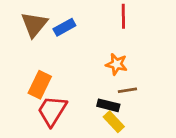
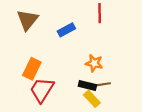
blue rectangle: (64, 27) -> (66, 30), moved
orange star: (116, 64) -> (94, 63), moved
brown line: (127, 90) -> (103, 84), moved

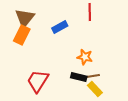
orange rectangle: (32, 69) -> (22, 35), moved
yellow rectangle: (92, 99) -> (95, 89), moved

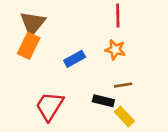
blue rectangle: (60, 27) -> (75, 59), moved
orange star: (85, 57) -> (115, 50), moved
brown line: (93, 76) -> (123, 85), moved

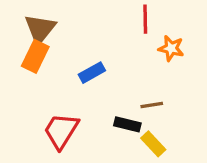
orange star: (115, 50) -> (171, 48), moved

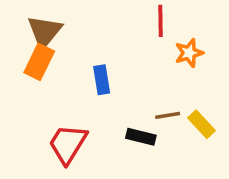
orange star: (171, 48) -> (189, 53), turned -30
blue rectangle: (92, 73) -> (102, 80), turned -70
yellow rectangle: (153, 144) -> (202, 124), moved

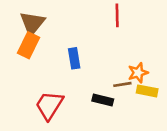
orange star: (189, 53) -> (138, 73), moved
yellow rectangle: (202, 124) -> (147, 91), turned -36

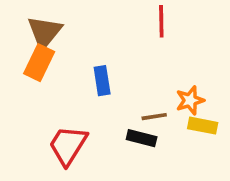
brown line: (122, 84) -> (154, 117), moved

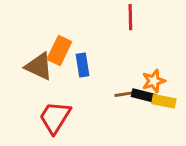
brown triangle: (45, 32) -> (39, 66), moved, turned -44
orange rectangle: (39, 63) -> (59, 51), moved
black rectangle: (142, 138) -> (143, 95), moved

